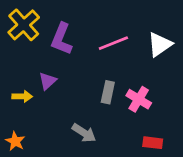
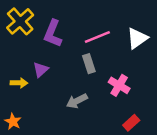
gray rectangle: (108, 92) -> (89, 64), moved, turned -30
gray arrow: (84, 133) -> (77, 101), moved, turned 120
red rectangle: (153, 143) -> (131, 123), turned -49

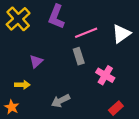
purple L-shape: (53, 33) -> (56, 17), moved
yellow arrow: (19, 83) -> (22, 85), moved
gray arrow: (77, 101) -> (61, 101), moved

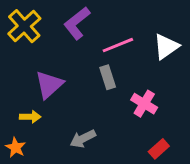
purple L-shape: (56, 17) -> (77, 23), turned 30
purple triangle: (36, 61) -> (49, 85), size x1.5

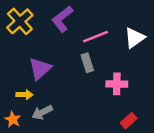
pink cross: (144, 104) -> (117, 84), turned -30
gray arrow: (83, 139) -> (42, 112), moved

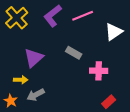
pink line: (95, 37) -> (83, 16), moved
gray rectangle: (87, 63) -> (74, 53), turned -42

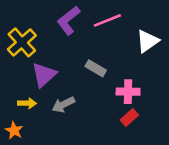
yellow cross: (17, 18) -> (22, 42), moved
gray arrow: (36, 95) -> (63, 105), moved
red rectangle: (109, 102) -> (129, 117), moved

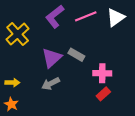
white triangle: (147, 41) -> (116, 17), moved
purple triangle: (44, 75) -> (52, 58), moved
yellow arrow: (27, 103) -> (12, 83), moved

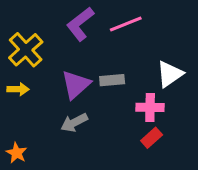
white triangle: (116, 17) -> (170, 74), moved
gray rectangle: (76, 55) -> (112, 80), turned -35
yellow arrow: (12, 83) -> (18, 89), moved

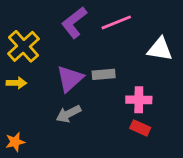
white triangle: (170, 74) -> (160, 49), moved, turned 44
red rectangle: (152, 138) -> (140, 128), turned 66
orange star: (17, 153) -> (15, 142), turned 30

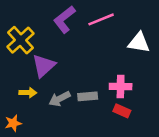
gray rectangle: (104, 74) -> (88, 96), moved
purple triangle: (70, 79) -> (44, 66), moved
yellow arrow: (16, 83) -> (28, 93), moved

